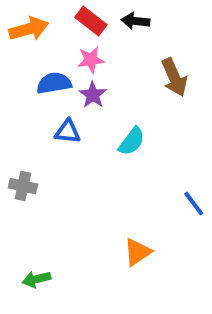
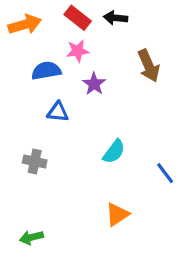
purple star: (93, 95) -> (94, 84), moved
cyan semicircle: (132, 141) -> (114, 152), moved
gray cross: (23, 186) -> (35, 161), moved

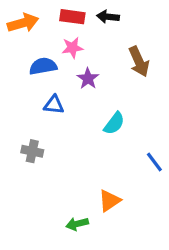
red rectangle: (78, 18) -> (72, 17), turned -30
cyan semicircle: (114, 152) -> (114, 123), moved
green arrow: (31, 237) -> (77, 224), moved

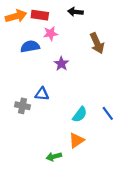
red rectangle: (72, 17) -> (40, 15), moved
purple star: (88, 79) -> (61, 64), moved
blue triangle: (54, 105) -> (42, 94), moved
cyan semicircle: (114, 123) -> (80, 114), moved

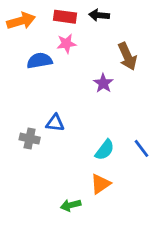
red rectangle: (40, 15) -> (65, 17), moved
purple star: (61, 64) -> (103, 83), moved

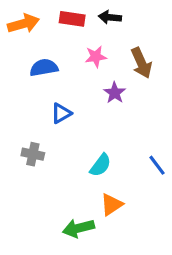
pink star: (66, 44) -> (96, 57), moved
blue triangle: (55, 123) -> (61, 113), moved, turned -36
cyan semicircle: (105, 150) -> (100, 165), moved
green arrow: (71, 205) -> (78, 228), size x1.4

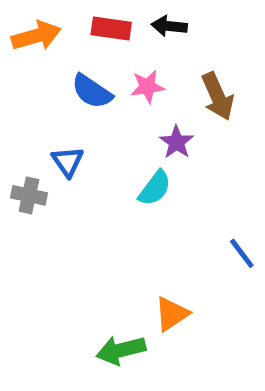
blue semicircle: (44, 68) -> (92, 91), moved, turned -136
blue triangle: (61, 113) -> (68, 162), moved, turned -35
gray cross: (33, 154) -> (29, 195), moved
cyan semicircle: (100, 165) -> (155, 188), moved

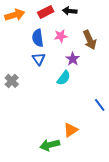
red rectangle: (111, 29) -> (46, 12), turned -35
blue semicircle: (92, 91) -> (38, 38), turned 48
blue triangle: (68, 162) -> (39, 59), moved
gray cross: (29, 195) -> (12, 81), turned 32

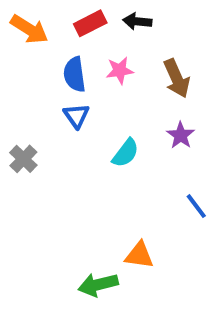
orange arrow: (15, 15) -> (29, 29), turned 48
purple star: (73, 59) -> (181, 135), moved
orange triangle: (71, 130) -> (139, 255), turned 42

